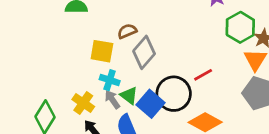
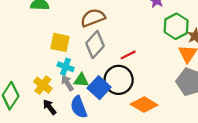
brown semicircle: (127, 31) -> (93, 18), moved, size x1.5
red line: (203, 75) -> (128, 55), moved
green triangle: (129, 96) -> (81, 80), turned -35

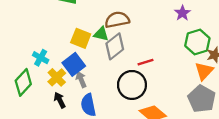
cyan cross: (66, 67) -> (41, 58), moved
green triangle: (81, 80) -> (101, 34), moved
blue square: (99, 88) -> (74, 64), moved

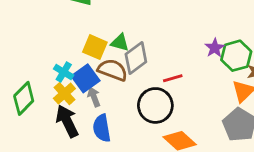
purple star: (182, 13) -> (215, 48), moved
brown semicircle: (117, 20) -> (113, 70), moved, turned 30
cyan cross: (41, 58) -> (64, 72), moved
black arrow: (60, 100) -> (67, 121), size x1.6

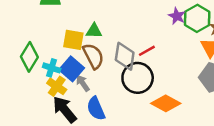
gray diamond: (136, 58) -> (125, 56), moved, turned -32
brown semicircle: (113, 70) -> (93, 56), turned 56
green diamond: (24, 98) -> (29, 57), moved

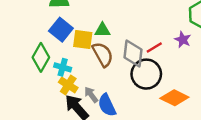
purple star: (177, 16) -> (183, 40), moved
blue square: (72, 69) -> (61, 30), moved
gray arrow: (83, 83) -> (91, 95), moved

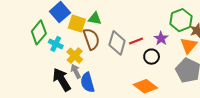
black circle: (146, 74) -> (152, 57), moved, size x0.6
yellow cross: (68, 85) -> (75, 56), moved

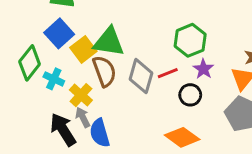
green triangle: (95, 18) -> (109, 42), size x1.6
green hexagon: (181, 20) -> (190, 40), moved
yellow square: (77, 24) -> (83, 49), turned 36

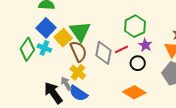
green triangle: (109, 42) -> (80, 31), turned 50
cyan cross: (54, 79) -> (44, 48), moved
yellow cross: (81, 95) -> (78, 72), moved
blue semicircle: (100, 133) -> (78, 93), turned -36

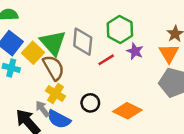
gray diamond: (103, 53) -> (83, 42), moved
black circle: (138, 63) -> (90, 103), moved

